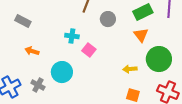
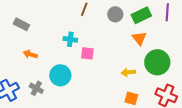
gray circle: (108, 19) -> (115, 14), moved
pink square: (89, 50) -> (87, 53), turned -32

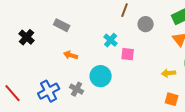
gray circle: (115, 14) -> (146, 24), moved
cyan cross: (70, 39) -> (111, 40), turned 32

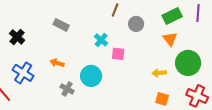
gray rectangle: (62, 25) -> (61, 25), moved
orange arrow: (71, 55) -> (57, 63), moved
blue cross: (49, 91) -> (23, 73), moved, turned -30

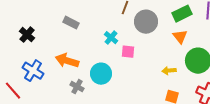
gray circle: (136, 24) -> (146, 22), size x1.5
orange arrow: (57, 63) -> (67, 61), size x1.6

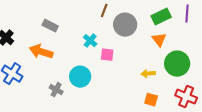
orange arrow: (67, 61) -> (41, 52), moved

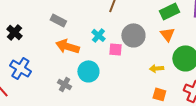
gray circle: (125, 25) -> (133, 35), moved
orange arrow: (41, 52) -> (67, 46), moved

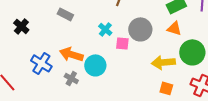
orange triangle: (167, 34) -> (174, 28), turned -35
orange arrow: (67, 46) -> (71, 54), moved
blue cross: (20, 68) -> (41, 63), moved
yellow arrow: (156, 68) -> (163, 62), size x1.6

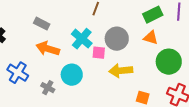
cyan cross: (105, 29) -> (82, 39), size x1.5
orange arrow: (71, 54) -> (48, 49), moved
yellow arrow: (163, 62) -> (121, 71), moved

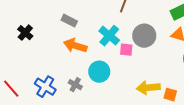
yellow arrow: (121, 71) -> (148, 88), moved
blue cross: (18, 73) -> (45, 87), moved

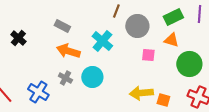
gray circle: (144, 36) -> (137, 26), moved
pink square: (126, 50) -> (148, 55), moved
gray cross: (75, 85) -> (65, 78), moved

